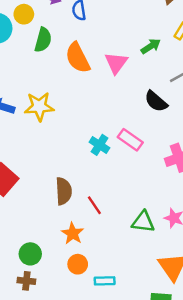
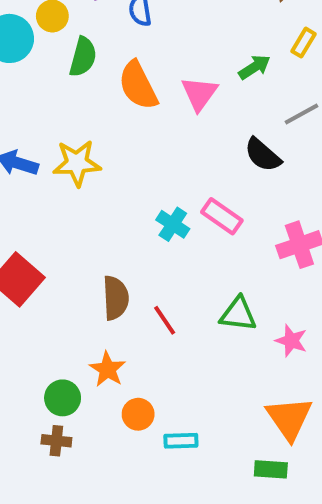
green triangle: (143, 222) -> (238, 314), moved
orange star: (73, 233) -> (107, 369), moved

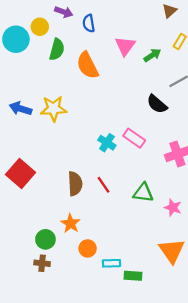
pink triangle: (199, 94) -> (125, 46), moved
red line: (165, 320) -> (103, 185), moved
green rectangle: (271, 469) -> (133, 276), moved

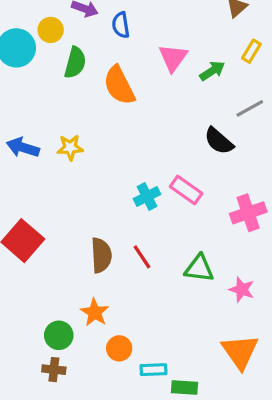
yellow star: (53, 109) -> (70, 148), size x0.7
cyan cross: (107, 143) -> (147, 196), turned 30

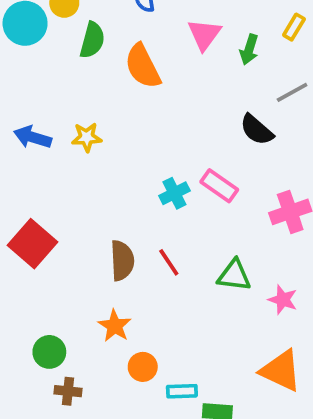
green arrow: (212, 71) -> (249, 49), turned 140
green circle: (59, 335) -> (49, 352), moved
orange triangle: (240, 352) -> (281, 371), turned -30

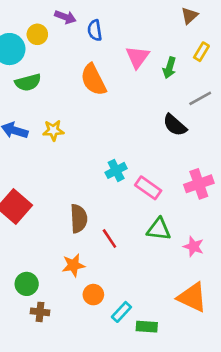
green semicircle: (92, 40) -> (28, 82), moved, turned 60
pink rectangle: (219, 186) -> (148, 188), moved
red line: (169, 262) -> (109, 239), moved
orange star: (115, 326) -> (73, 265), turned 30
cyan rectangle: (182, 391) -> (121, 312), turned -45

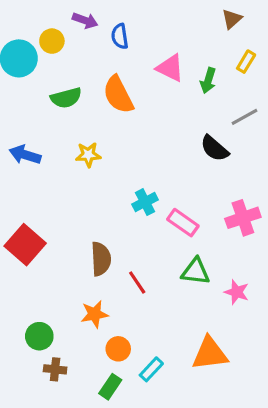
pink triangle: (137, 57) -> (170, 68), turned -40
green semicircle: (28, 82) -> (66, 98), moved
yellow star: (53, 130) -> (88, 155), moved
orange triangle: (192, 297) -> (210, 354), moved, turned -32
green rectangle: (147, 327) -> (110, 387), moved, turned -60

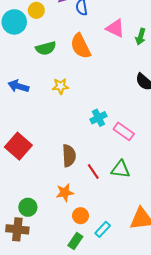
green triangle: (196, 271) -> (121, 169), moved
brown cross: (55, 369) -> (17, 229), moved, size x1.5

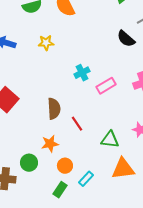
pink rectangle: (124, 131) -> (106, 86), turned -66
green triangle: (121, 169) -> (110, 140), moved
green circle: (28, 207) -> (29, 163), moved

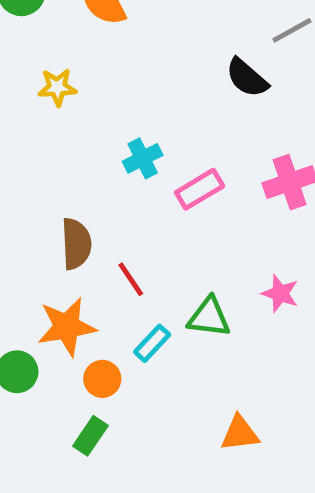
orange star: (50, 144) -> (67, 327), size x1.4
orange triangle: (123, 169) -> (240, 433), moved, size x0.7
cyan rectangle: (86, 179) -> (152, 343), moved

